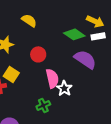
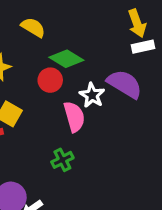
yellow arrow: (95, 21) -> (137, 23), turned 48
green diamond: (74, 34) -> (66, 59), moved
white star: (64, 88) -> (92, 95), moved

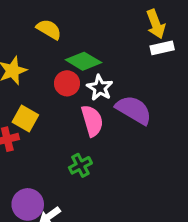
purple semicircle: (125, 84) -> (134, 110), moved
white star: (92, 95) -> (100, 88), moved

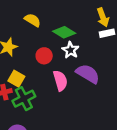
green diamond: (83, 61) -> (64, 32), moved
white star: (100, 88) -> (70, 50), moved
green cross: (80, 165) -> (24, 99), moved, size x1.5

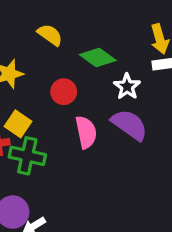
white star: (70, 50) -> (127, 86), moved
green cross: (24, 99) -> (27, 156), turned 35

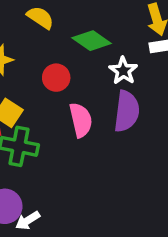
purple semicircle: (129, 125) -> (127, 111), turned 63

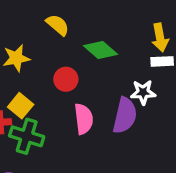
white star: (123, 71) -> (143, 92), moved, turned 30

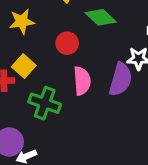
green cross: (27, 136) -> (45, 103), moved

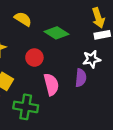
purple semicircle: (121, 79) -> (81, 78), size x0.7

